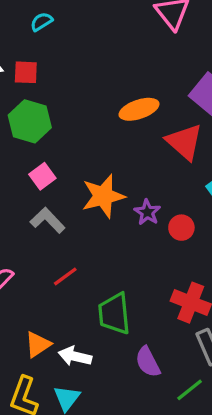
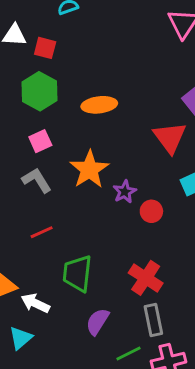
orange ellipse: (139, 109) -> (99, 105), moved
orange star: (103, 196) -> (89, 170), turned -30
purple semicircle: (148, 362) -> (97, 322), turned 48

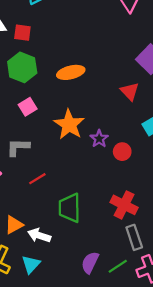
red triangle: (170, 137) -> (130, 91), size x0.7
gray L-shape: (37, 180) -> (18, 147), moved, turned -50
purple semicircle: (97, 322) -> (90, 263), moved

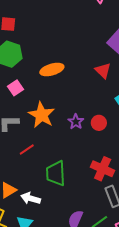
orange ellipse: (71, 72) -> (52, 70), moved
orange star: (69, 125) -> (42, 115), moved
purple star: (99, 139) -> (76, 122), moved

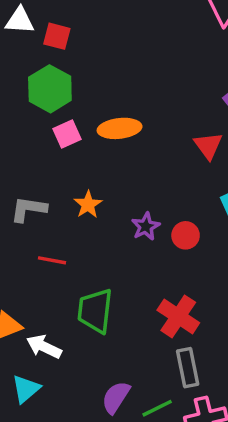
pink square: (16, 88) -> (67, 134), moved
orange star: (42, 115) -> (88, 204), size x0.6
red line: (27, 149) -> (52, 260), turned 35

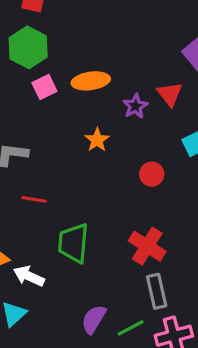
orange star: (88, 204) -> (97, 140), moved
purple star: (146, 226) -> (135, 106), moved

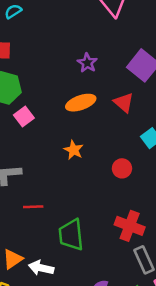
orange ellipse: (91, 81) -> (81, 103), moved
purple star: (135, 106) -> (87, 63), moved

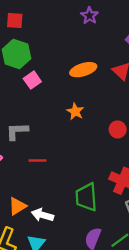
purple star: (87, 63) -> (89, 16), moved
green trapezoid: (71, 235) -> (86, 197), moved

